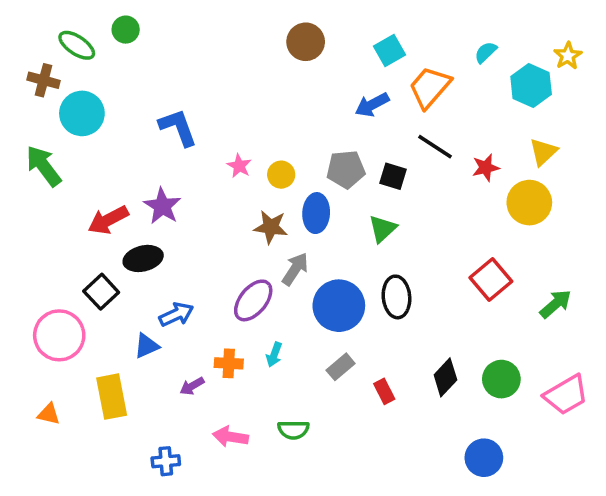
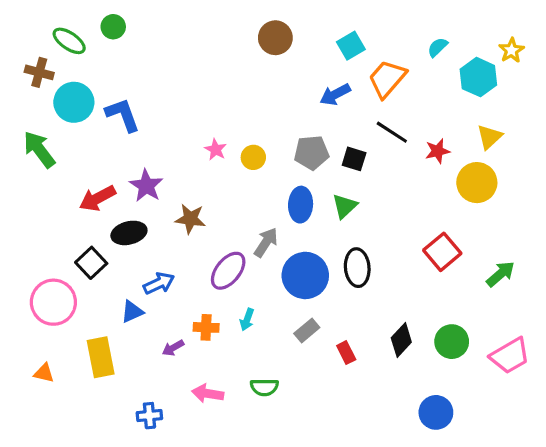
blue L-shape: (178, 127) -> (123, 115), moved
blue ellipse: (316, 213) -> (301, 205), moved
brown star: (271, 227) -> (190, 219), moved

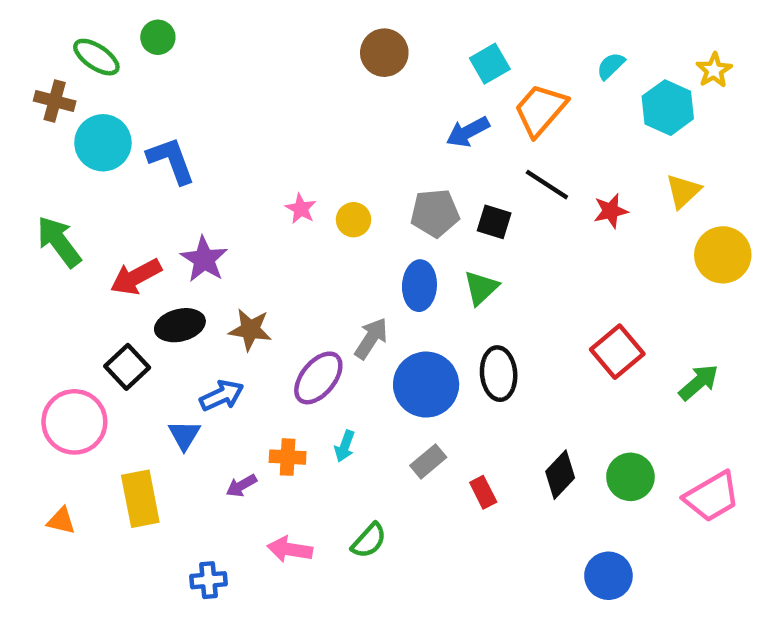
green arrow: (39, 150) -> (59, 242), moved
yellow circle: (477, 183) -> (723, 255), moved
brown star: (190, 219) -> (250, 330), moved
blue triangle: (132, 312) -> (184, 435), turned -35
green semicircle: (264, 387) -> (369, 541), turned -48

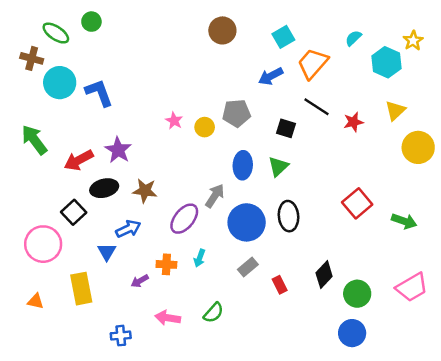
gray pentagon: (435, 213) -> (236, 113), moved
green arrow: (699, 382) -> (404, 221), turned 60
green circle: (630, 477) -> (357, 294), moved

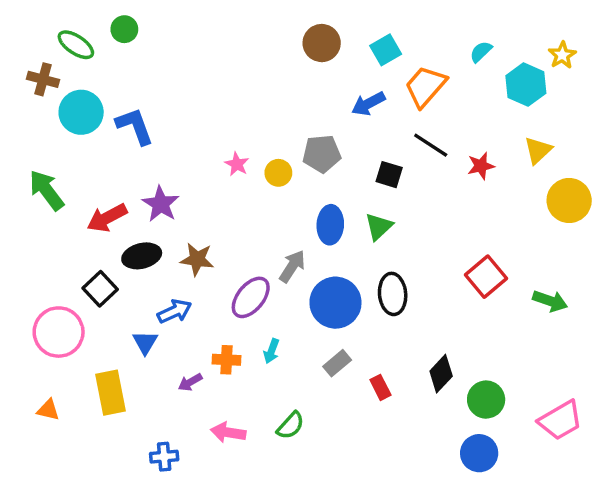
brown circle: (222, 30) -> (322, 43), moved
pink trapezoid: (412, 287) -> (560, 420), moved

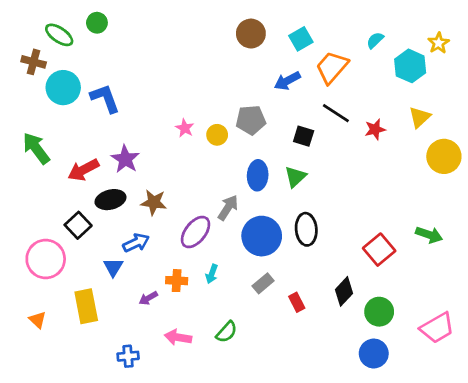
red square: (486, 277) -> (379, 250), moved
orange triangle: (48, 410) -> (38, 320), turned 30

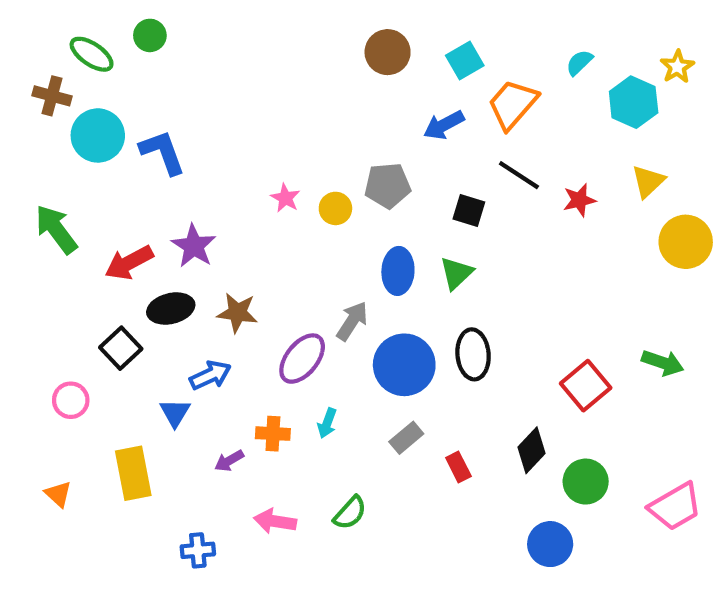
pink circle: (46, 259) -> (71, 400), size x0.6
blue circle: (374, 354) -> (550, 544), moved

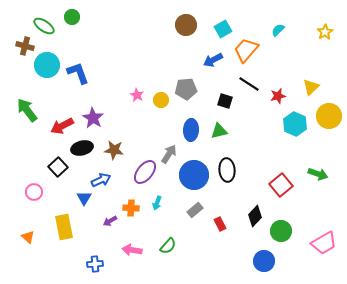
cyan hexagon: (634, 102) -> (295, 124), moved
green triangle: (456, 273) -> (219, 131), turned 30

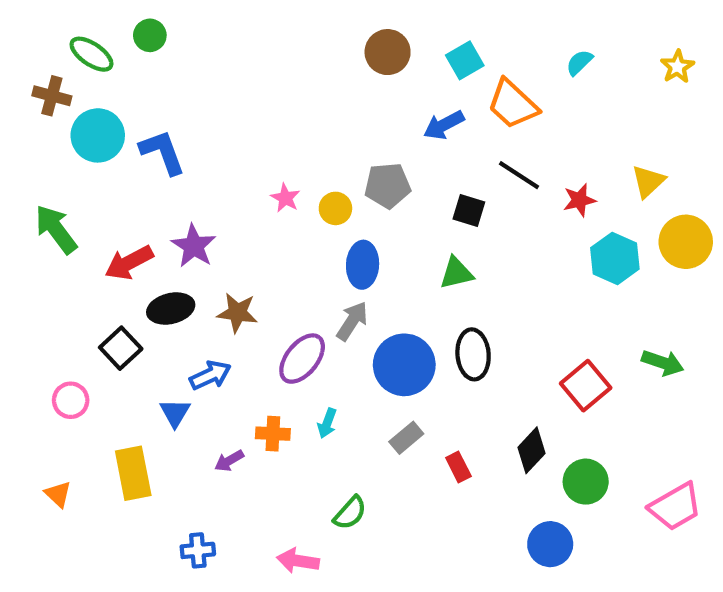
orange trapezoid: (246, 50) -> (513, 104), turned -88
blue ellipse: (191, 130) -> (363, 265), moved
pink arrow: (132, 250) -> (298, 561), moved

